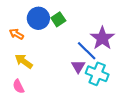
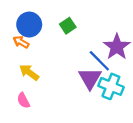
blue circle: (38, 18) -> (29, 25), moved
purple triangle: (78, 66) -> (90, 78), size x1.5

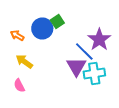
blue circle: (29, 25) -> (42, 28), moved
cyan cross: (111, 86) -> (94, 74), turned -30

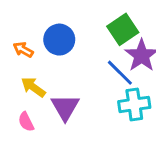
green square: (57, 22) -> (123, 29), moved, size x1.5
purple triangle: (76, 66) -> (65, 107), moved

